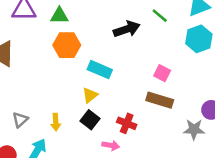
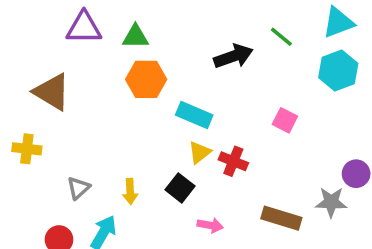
yellow triangle: (90, 95) -> (200, 152), moved
brown rectangle: (160, 100) -> (281, 218), moved
red cross: (127, 123) -> (233, 161), moved

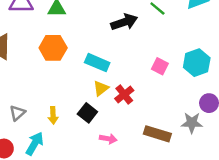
cyan hexagon: (338, 71) -> (197, 63), moved
orange hexagon: (146, 79) -> (53, 48), moved
red cross: (233, 161) -> (124, 94), turned 30

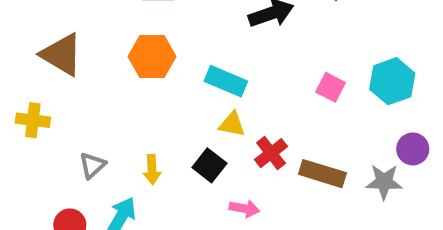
yellow triangle: (101, 88) -> (232, 124), turned 49
red cross: (124, 94) -> (271, 153), moved
brown rectangle: (157, 134) -> (322, 174), moved

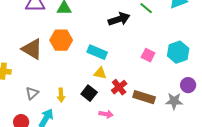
brown triangle: (62, 54) -> (32, 49), moved

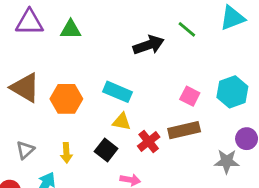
orange hexagon: (61, 40) -> (66, 99), moved
brown rectangle: (144, 97) -> (184, 130), moved, turned -30

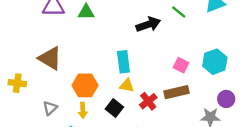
cyan rectangle: (117, 92) -> (123, 62), turned 60
orange hexagon: (66, 99) -> (85, 85), moved

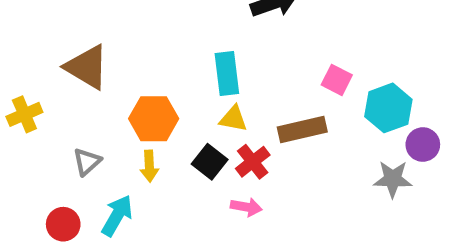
cyan hexagon: (215, 62) -> (388, 108), moved
yellow cross: (17, 83) -> (24, 114), turned -30
brown rectangle: (176, 92) -> (302, 129), moved
red cross: (148, 101) -> (253, 162), moved

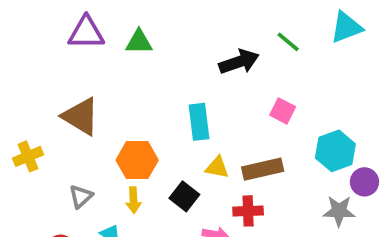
pink square: (337, 80) -> (283, 111), moved
yellow triangle: (233, 119) -> (217, 167), moved
red cross: (253, 162) -> (248, 211), moved, turned 36

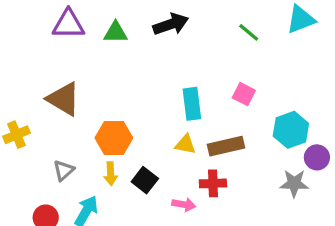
black arrow: (239, 62) -> (171, 24), moved
cyan rectangle: (199, 122) -> (192, 104), moved
black square: (184, 196) -> (145, 180), moved

